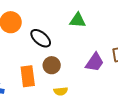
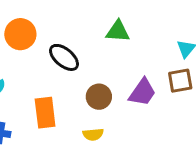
brown circle: (52, 65) -> (99, 97), moved

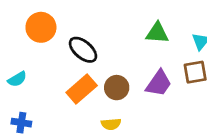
green triangle: (118, 31) -> (157, 33), moved
orange rectangle: (45, 113) -> (82, 89), moved, turned 56

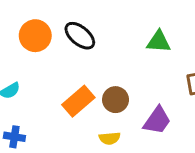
black ellipse: (83, 50) -> (80, 36), moved
purple trapezoid: (159, 83) -> (157, 120), moved

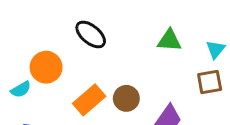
orange circle: (35, 36) -> (46, 67), moved

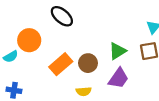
green triangle: (169, 40) -> (117, 51), moved, turned -36

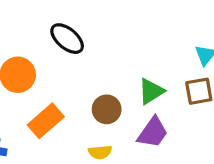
orange rectangle: (61, 64) -> (46, 121), moved

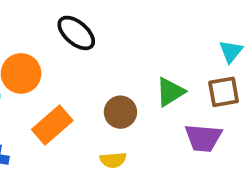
purple trapezoid: (153, 132) -> (203, 138), moved, turned 60

